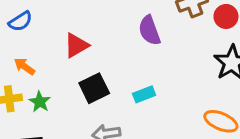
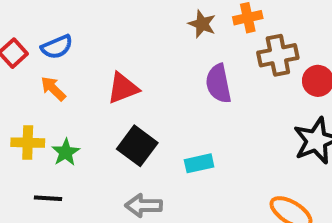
orange arrow: (25, 66) -> (53, 89), moved
black square: (94, 88) -> (137, 146), turned -36

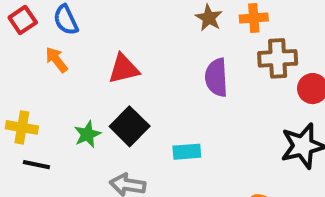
blue semicircle: (57, 47) -> (66, 20), turned 80
yellow cross: (28, 143) -> (22, 127), moved
green star: (66, 152) -> (87, 134), moved

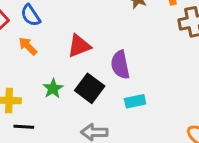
purple semicircle: (216, 77) -> (120, 65), moved
green star: (87, 134) -> (53, 88), moved

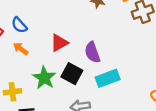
green star: (53, 88) -> (44, 78), size x1.5
cyan rectangle: (135, 101) -> (108, 78), size x1.5

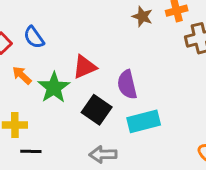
orange arrow: (21, 49) -> (22, 75), moved
green star: (44, 78) -> (54, 87), moved

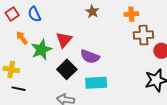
brown star: (142, 17) -> (92, 11), moved
red triangle: (84, 67) -> (64, 40), turned -36
purple semicircle: (127, 85) -> (90, 57), turned -66

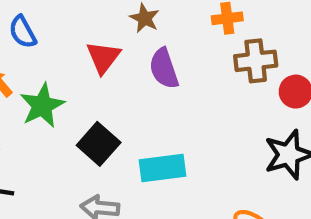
red triangle: (64, 40) -> (103, 57), moved
purple semicircle: (90, 57) -> (164, 68), moved, turned 54

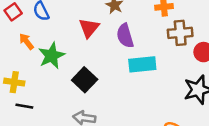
cyan rectangle: (162, 168) -> (142, 64), moved

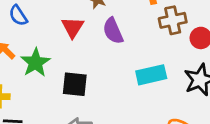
cyan rectangle: (142, 64) -> (151, 75), moved
black square: (85, 80) -> (75, 84), turned -30

